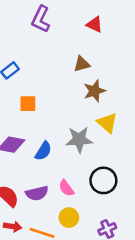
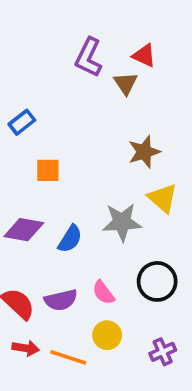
purple L-shape: (41, 19) -> (89, 57), moved
brown triangle: (82, 64) -> (126, 83), moved, turned -48

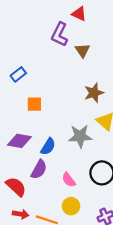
red triangle: (144, 56) -> (79, 14), moved
purple semicircle: (61, 300) -> (39, 169), moved, turned -48

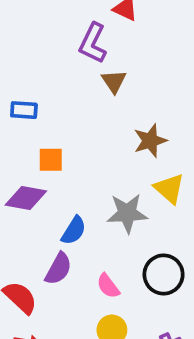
brown triangle: (82, 50) -> (114, 81), moved
blue rectangle: (18, 74) -> (24, 110), turned 42
purple diamond: (19, 141) -> (26, 198), moved

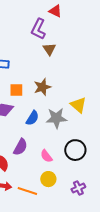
brown star: (150, 141) -> (42, 87), moved
blue semicircle: (74, 231) -> (32, 118), moved

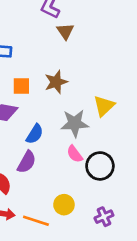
yellow triangle: (78, 105) -> (104, 106), turned 36
blue semicircle: (32, 118) -> (35, 134), moved
pink semicircle: (46, 156) -> (75, 154), moved

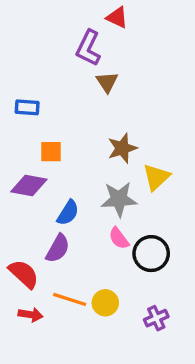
brown star: (56, 82) -> (122, 148), moved
orange line: (36, 221) -> (70, 299), moved

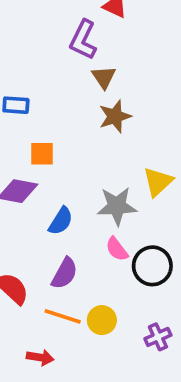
brown star: (122, 148) -> (115, 116), moved
purple semicircle: (58, 248) -> (64, 273), moved
red arrow: (31, 315) -> (40, 357), moved

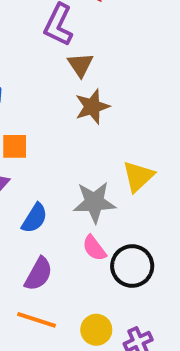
yellow circle: (102, 320) -> (96, 330), moved

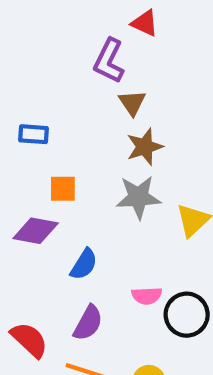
gray star: (94, 202) -> (138, 197), moved
pink semicircle: (94, 248) -> (147, 296), turned -56

